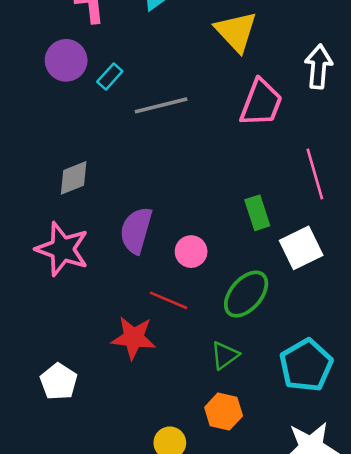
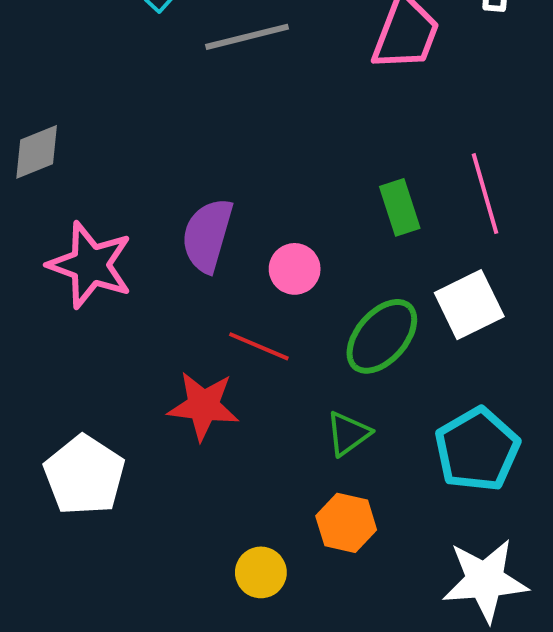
pink line: (315, 174) -> (485, 194), moved
gray diamond: (74, 178) -> (37, 152), moved
white square: (301, 248) -> (469, 305), moved
white pentagon: (59, 382) -> (84, 475), size x1.4

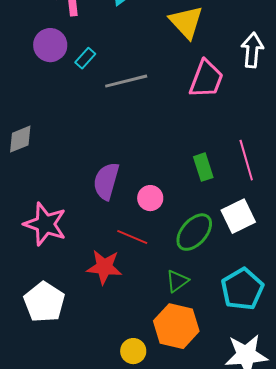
pink star: (90, 265) -> (45, 224), moved
orange hexagon: (346, 523) -> (176, 326), size x1.5

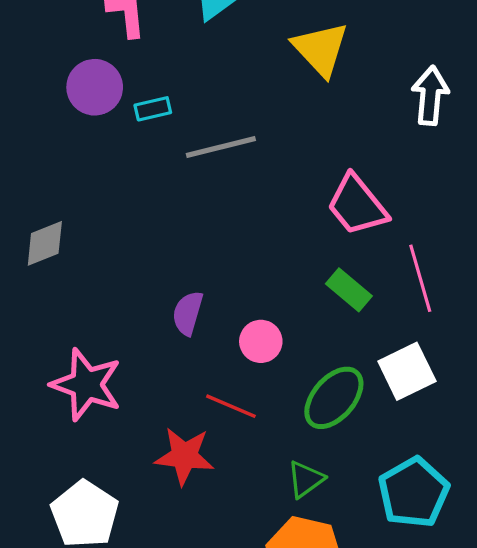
cyan rectangle: (85, 58) -> (153, 109), turned 35
pink trapezoid: (206, 79) -> (357, 205), moved, turned 120
green rectangle: (203, 167) -> (349, 290), turned -32
purple semicircle: (106, 181) -> (188, 313), size x0.7

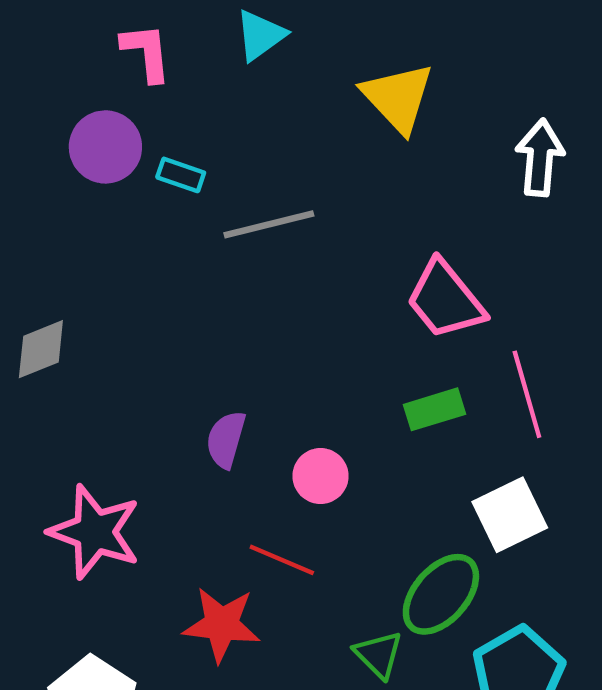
cyan rectangle: (153, 109) -> (181, 175), turned 32
green rectangle: (349, 290) -> (434, 409), turned -57
green ellipse: (334, 398) -> (441, 594), moved
green triangle: (306, 479) -> (379, 655), turned -39

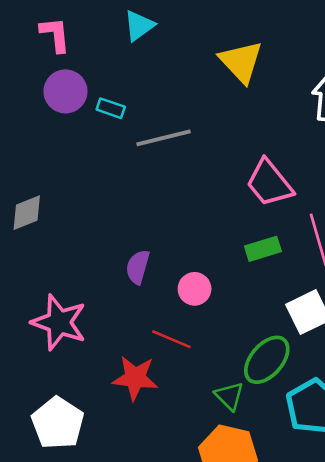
cyan triangle: (260, 35) -> (139, 26), moved
pink L-shape: (146, 52) -> (55, 35), moved

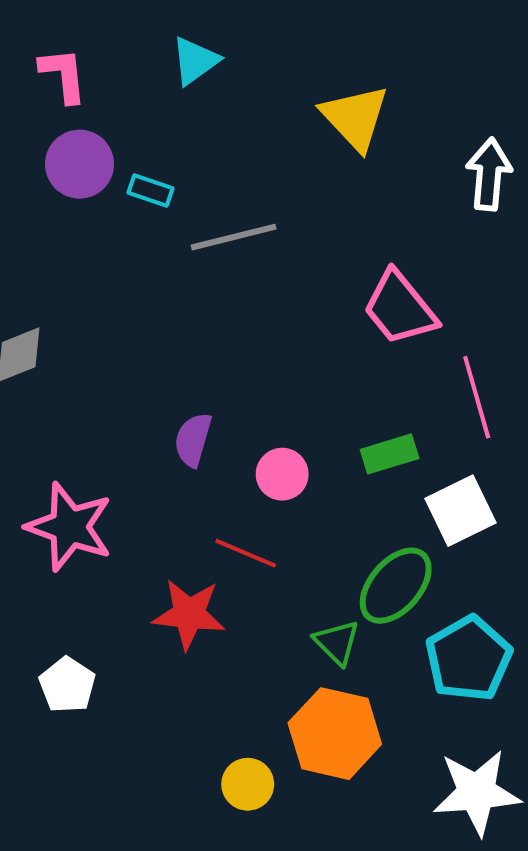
green rectangle: (263, 249) -> (390, 454), moved
white pentagon: (58, 423) -> (67, 685), size x0.7

